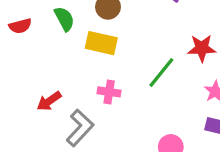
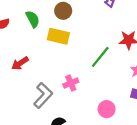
pink cross: (109, 92) -> (71, 83), moved, turned -32
red arrow: (49, 101) -> (20, 63), moved

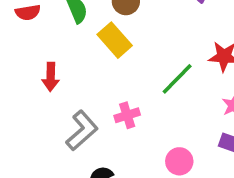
yellow rectangle: (58, 36) -> (115, 40), turned 30
red arrow: (20, 63) -> (51, 77), turned -60

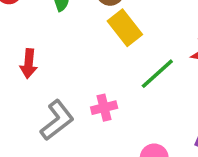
yellow rectangle: (115, 40) -> (125, 28), moved

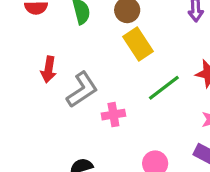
gray L-shape: (57, 120) -> (82, 90), moved

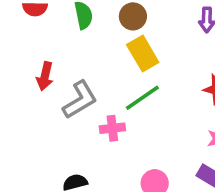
green line: (164, 88) -> (142, 98), moved

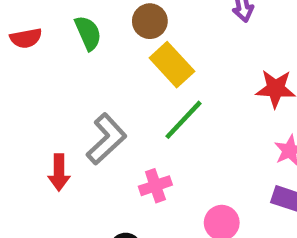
red arrow: (45, 76) -> (59, 172), moved
pink cross: (112, 128) -> (155, 186), moved

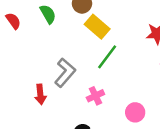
red semicircle: (26, 38) -> (13, 21), turned -108

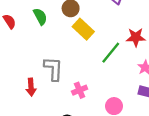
green line: (107, 57) -> (111, 53), moved
gray L-shape: (65, 73) -> (53, 69), turned -40

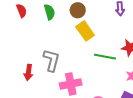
green line: (111, 53) -> (105, 57), turned 50
pink cross: (80, 90) -> (71, 84), size x1.5

